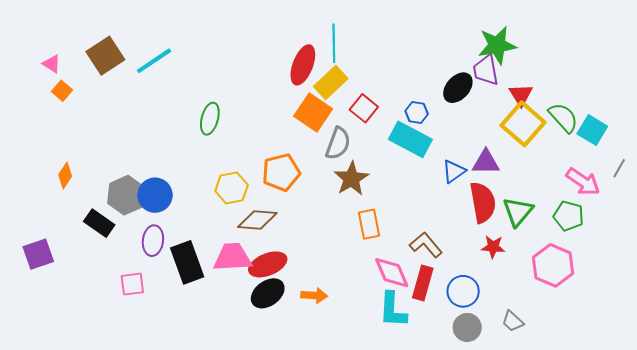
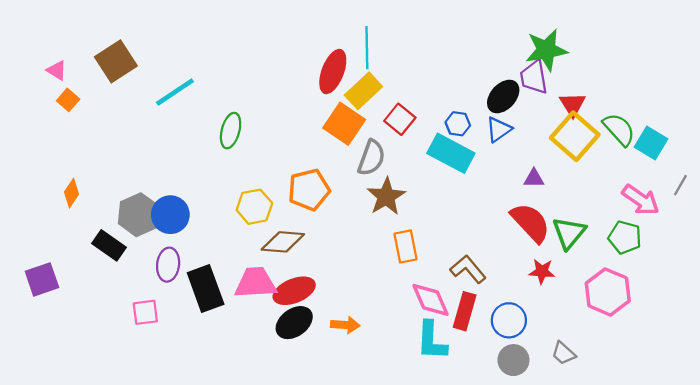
cyan line: (154, 61) -> (175, 92), moved
purple triangle: (486, 162) -> (534, 178), size x0.7
blue triangle: (454, 171) -> (499, 129), moved
red semicircle: (483, 202) -> (530, 223), turned -33

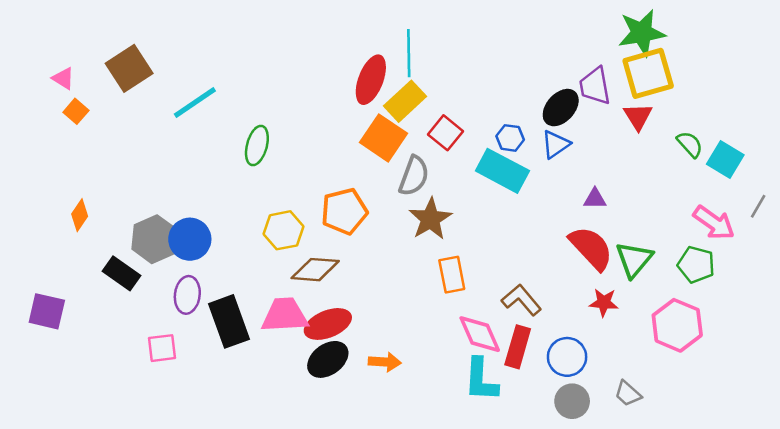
green star: (546, 50) -> (642, 33), moved
green semicircle: (619, 129) -> (690, 144), size x0.7
yellow square: (575, 136) -> (648, 73), moved, turned 33
purple square: (42, 279) -> (47, 311), turned 32

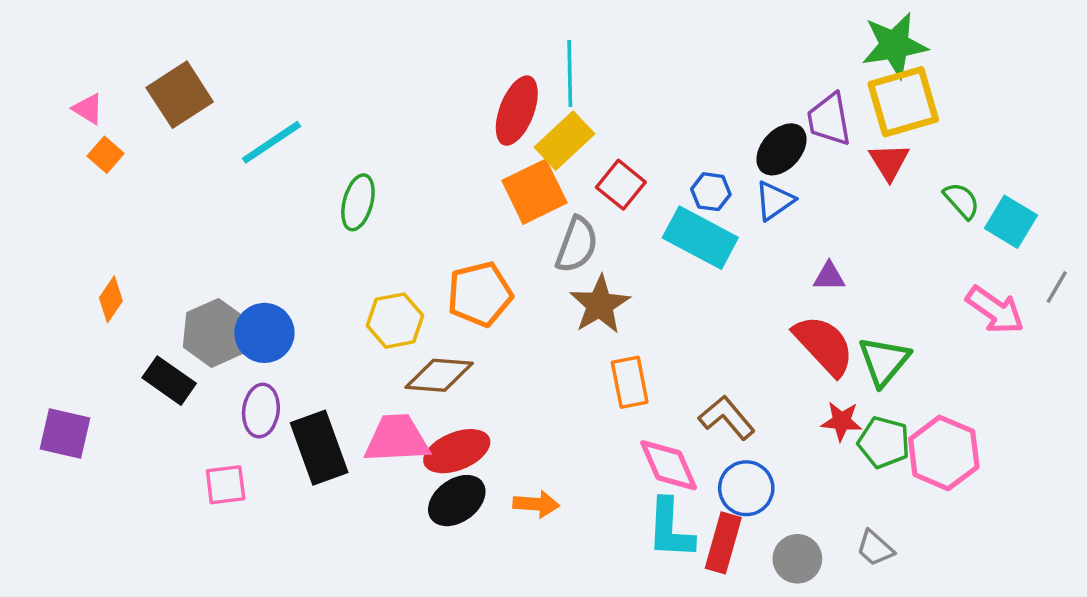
orange square: (383, 138) -> (534, 192), turned 30
green pentagon: (696, 264) -> (884, 442), moved
red rectangle: (518, 347) -> (723, 543), moved
blue circle: (567, 357) -> (746, 488), moved

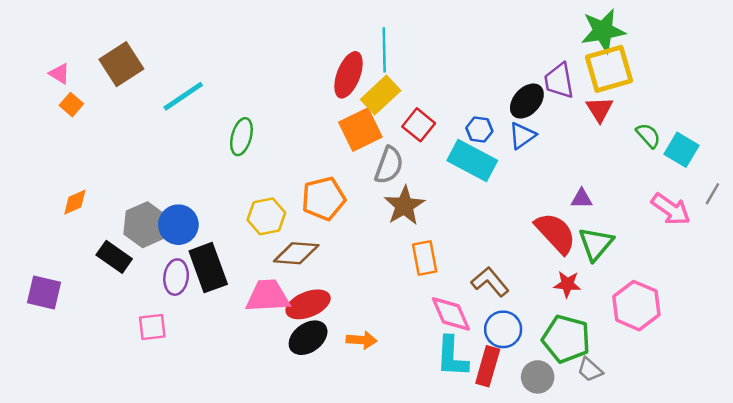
purple triangle: (829, 276) -> (582, 199), moved
orange diamond: (111, 299) -> (75, 202), turned 32
green pentagon: (884, 442) -> (566, 339), moved, size x1.4
black rectangle: (319, 448) -> (208, 268), moved

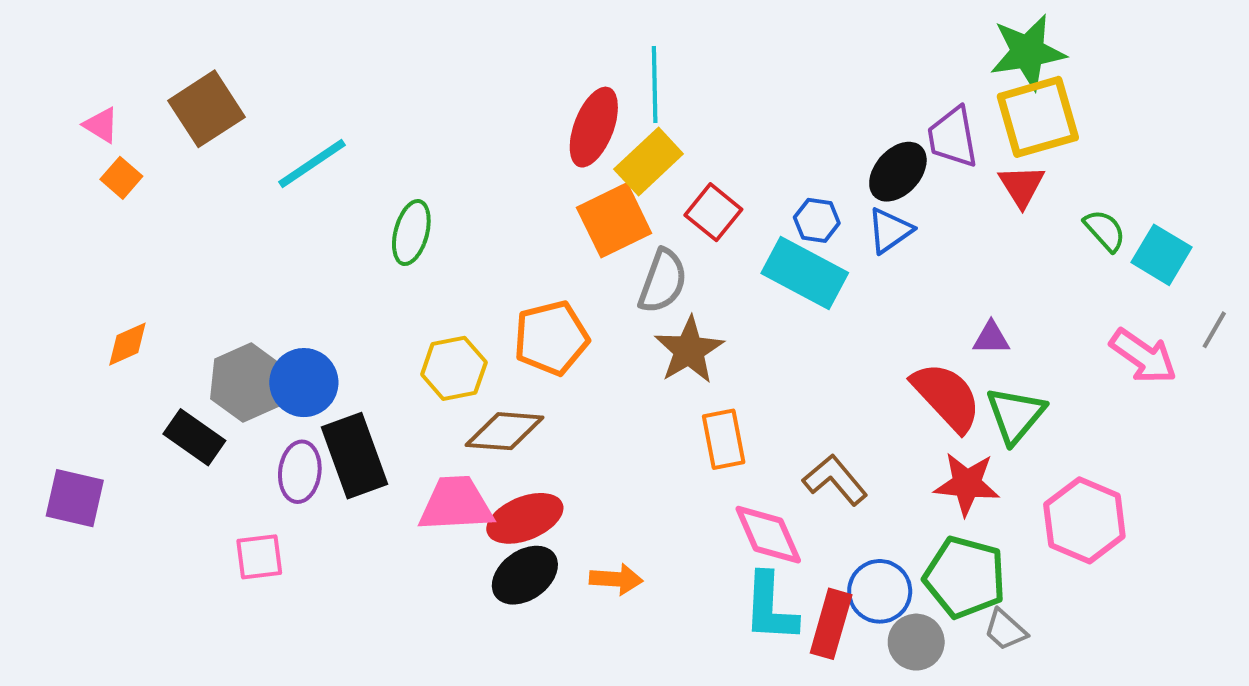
red star: (567, 284) -> (967, 484), size x1.4
blue circle: (503, 329) -> (880, 591), moved

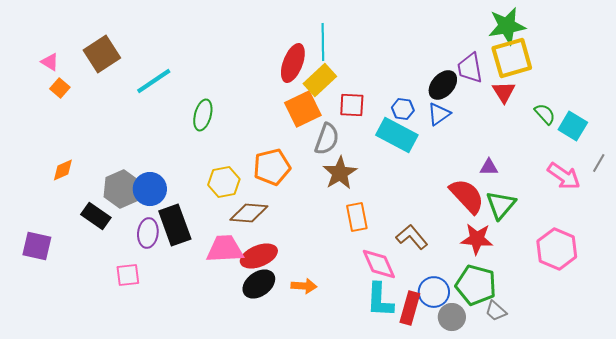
red square: (713, 212) -> (352, 105), turned -36
pink hexagon: (1084, 520) -> (557, 249), moved

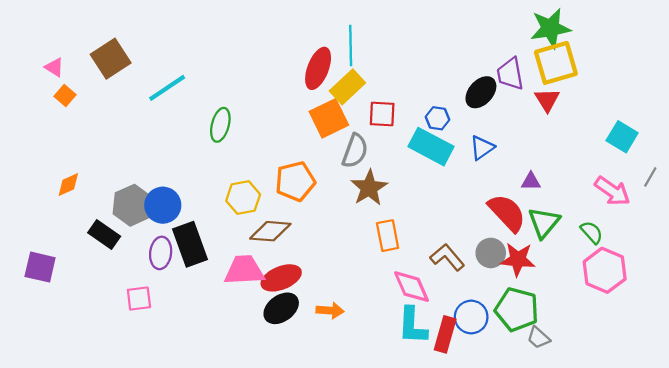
blue triangle: (439, 114) -> (482, 148), moved
green semicircle: (545, 114) -> (592, 232), moved
gray circle: (452, 317) -> (491, 253), moved

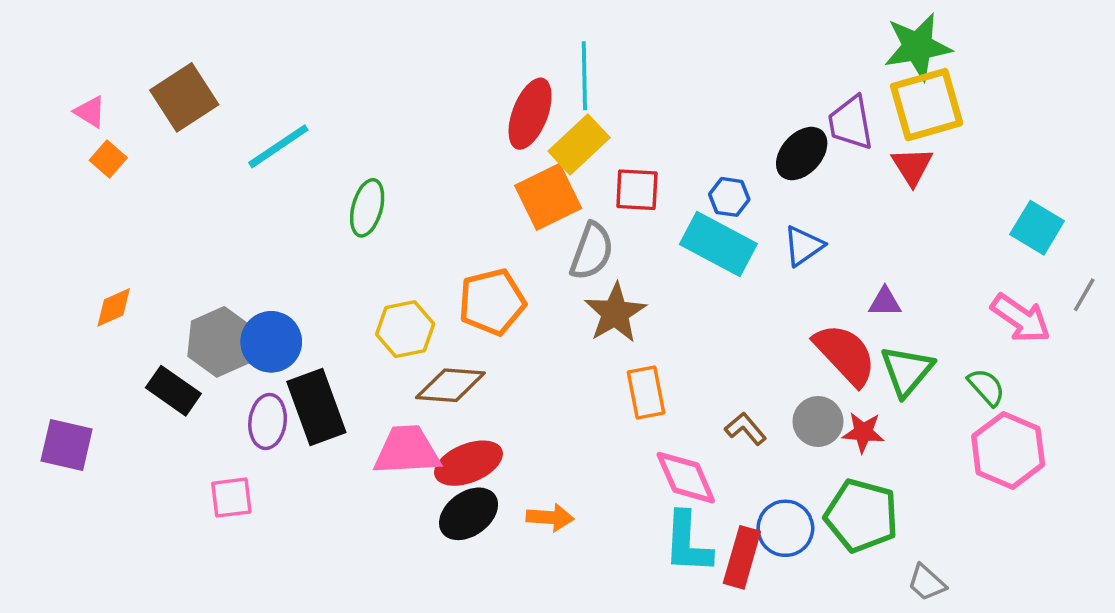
brown L-shape: (447, 257) -> (746, 429), size x0.7
red star: (518, 259) -> (863, 432), size x0.7
gray trapezoid: (538, 338) -> (927, 583), moved

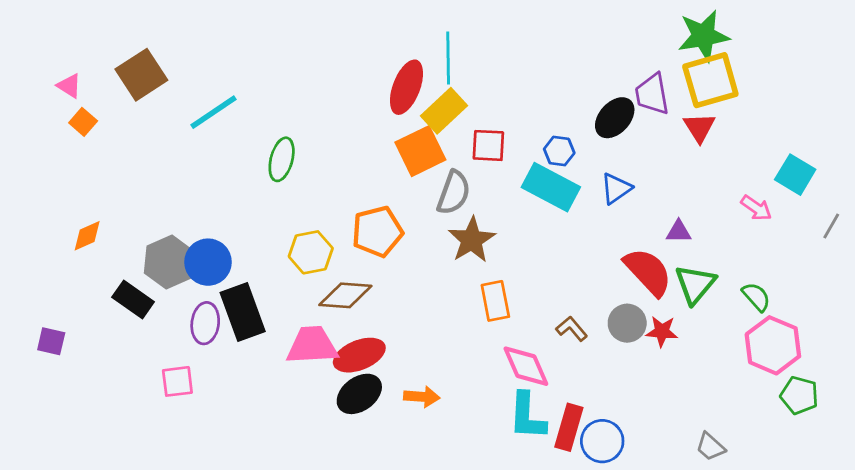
pink arrow: (1021, 318) -> (756, 208), moved, size x0.7
purple square: (67, 445) -> (51, 341), size x0.7
green pentagon: (861, 516) -> (799, 395), moved, size x0.7
blue circle: (785, 528) -> (602, 441), moved

